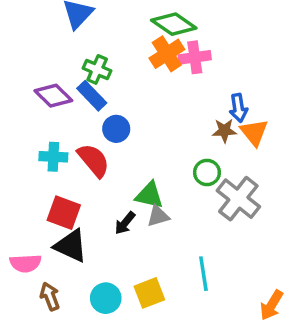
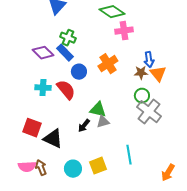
orange cross: (167, 54) -> (108, 64), moved
green circle: (207, 172) -> (142, 96), moved
red square: (64, 213) -> (32, 128), moved
pink semicircle: (25, 263) -> (27, 167), moved

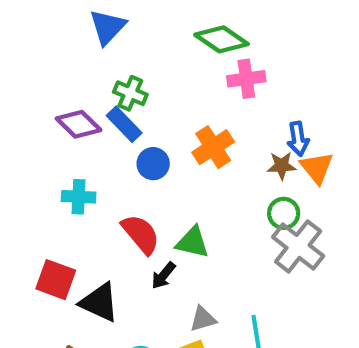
red semicircle: (66, 90) -> (141, 234), moved
gray triangle: (103, 122) -> (203, 319), moved

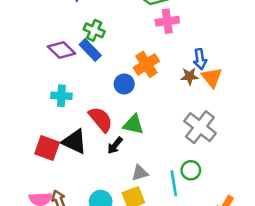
blue circle: (153, 164) -> (124, 84), moved
green circle: (284, 213) -> (191, 170), moved
black triangle: (99, 302) -> (75, 141), moved

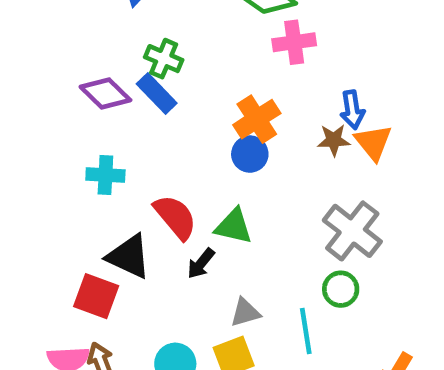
blue circle: (124, 84) -> (250, 154), moved
red square: (47, 148) -> (96, 296), moved
green circle: (191, 170) -> (341, 289), moved

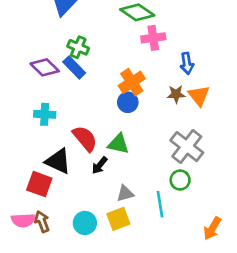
blue arrow: (352, 110) -> (187, 63), moved

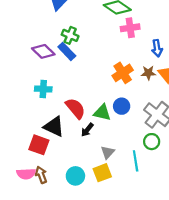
orange cross: (132, 82) -> (123, 73), moved
blue circle: (128, 102) -> (122, 106), moved
gray triangle: (125, 193) -> (108, 152), turned -32

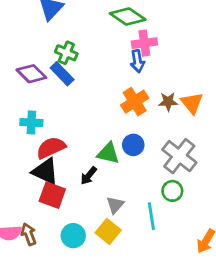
blue arrow: (157, 48) -> (137, 61), moved
red semicircle: (75, 108) -> (51, 148), moved, turned -75
red square: (39, 145) -> (52, 195), moved
yellow square: (102, 173) -> (108, 231), turned -30

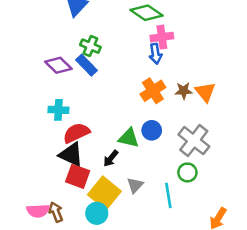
yellow square: (108, 231) -> (104, 193), moved, size x1.4

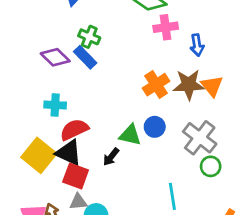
blue arrow: (155, 54) -> (197, 45), moved
brown star: (184, 91) -> (189, 85), size x1.6
green circle: (187, 172) -> (211, 166), moved
gray triangle: (135, 185) -> (78, 202), moved, turned 42
yellow square: (104, 193) -> (39, 155), moved

